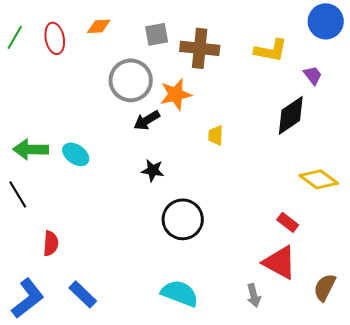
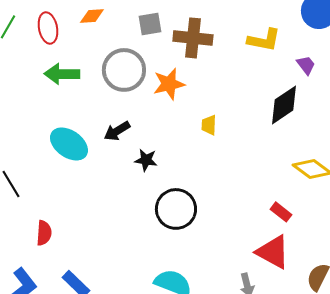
black arrow: (147, 120) -> (117, 131), moved
green arrow: (31, 149) -> (62, 74), moved
cyan ellipse: (76, 154) -> (69, 144), size x1.4

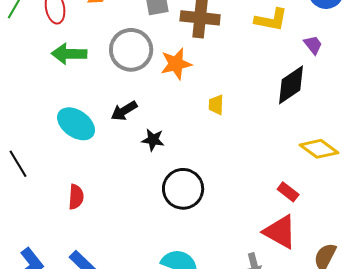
red semicircle: (44, 233) -> (76, 197), moved

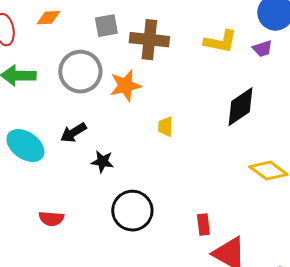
purple trapezoid: (313, 45) -> (262, 49), moved, turned 110
red rectangle: (288, 192) -> (203, 225), moved, turned 45
red semicircle: (76, 197) -> (51, 219), moved, turned 90

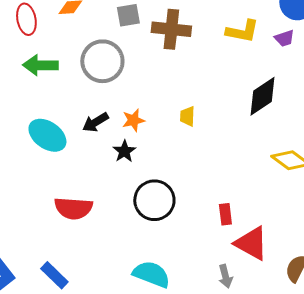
orange star: (125, 86) -> (133, 120), moved, size x0.7
black star: (102, 162) -> (124, 151), turned 30
red semicircle: (51, 219) -> (73, 208), size x1.5

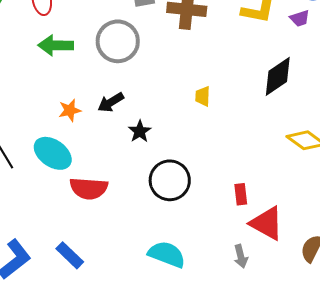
orange star: (133, 120) -> (70, 110), moved
cyan ellipse: (47, 135) -> (53, 153), moved

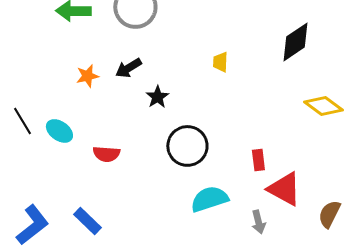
cyan ellipse: (53, 153) -> (59, 131), moved, size x0.7
red semicircle: (89, 188) -> (106, 154), size x0.7
cyan semicircle: (167, 254) -> (209, 199), moved, turned -39

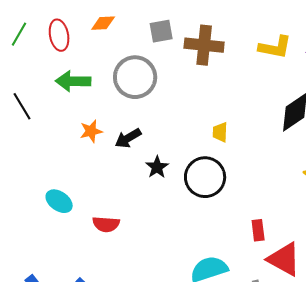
orange star: (87, 76) -> (91, 131), moved
black line: (22, 121) -> (22, 106), moved
black circle: (187, 146) -> (205, 177), moved

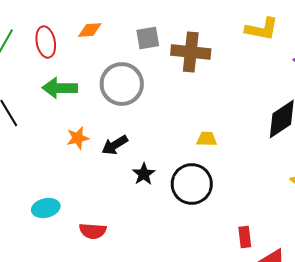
yellow L-shape: (275, 47) -> (262, 29), moved
yellow trapezoid: (220, 132) -> (207, 139), turned 90
cyan ellipse: (59, 201) -> (46, 208), turned -48

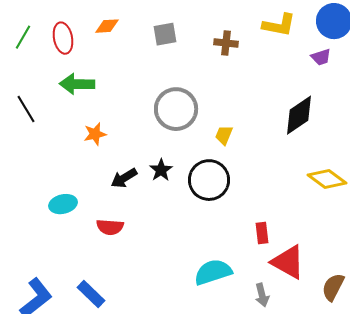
brown cross: (191, 52) -> (226, 43), moved, size x0.6
gray circle: (122, 84) -> (176, 109), moved
yellow trapezoid: (207, 139) -> (224, 135), turned -70
black arrow: (115, 145) -> (124, 178), moved

